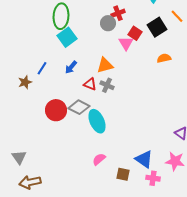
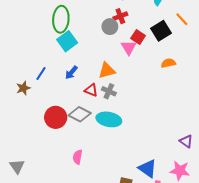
cyan ellipse: (97, 121) -> (109, 119), moved, turned -55
pink semicircle: (99, 159) -> (78, 157), moved, turned -40

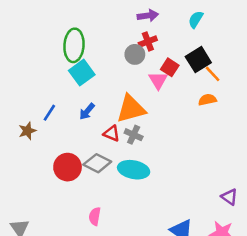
orange line: (182, 19) -> (213, 74), moved
orange triangle: (107, 70) -> (131, 109), size x1.4

